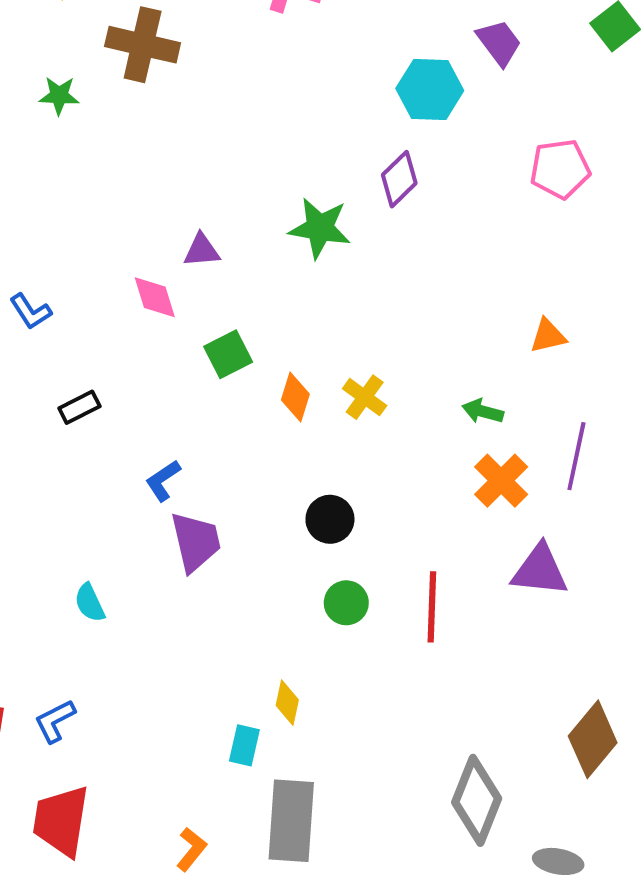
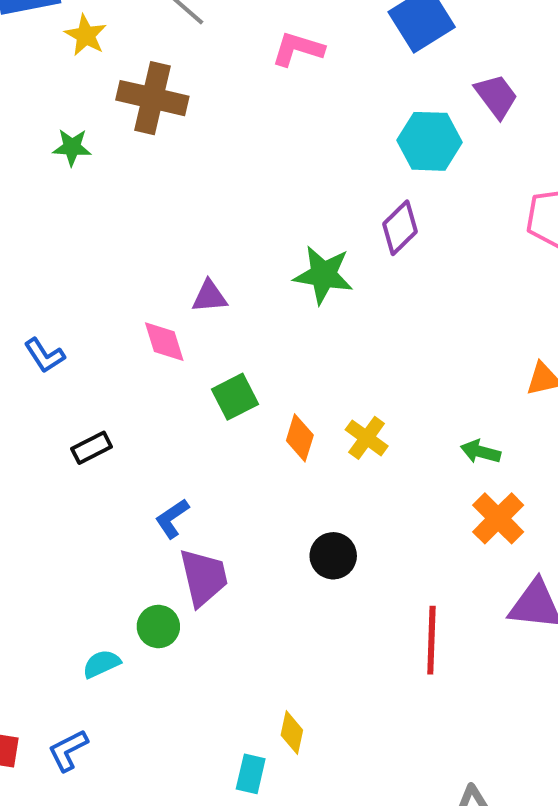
cyan semicircle: (90, 603) -> (101, 664), moved, turned 90
green circle: (346, 603) -> (158, 626), moved

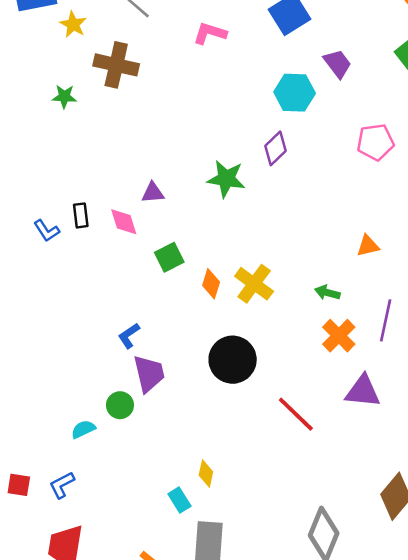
yellow cross: (367, 438) -> (254, 284), size x1.4
black rectangle: (92, 448) -> (81, 215), moved, turned -70
black circle: (333, 556) -> (233, 360), size x1.6
red line: (431, 640) -> (296, 414), turned -48
cyan rectangle: (251, 774) -> (179, 500), turned -45

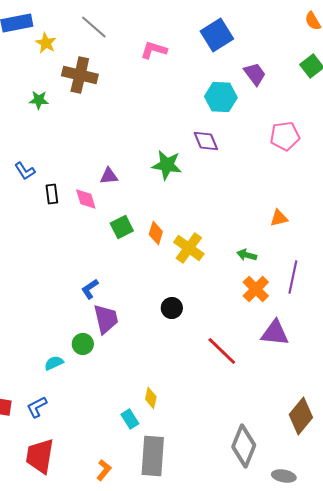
purple diamond: (276, 148) -> (206, 141), turned -68
blue L-shape: (47, 231) -> (25, 171), moved
orange diamond: (211, 284) -> (156, 233), moved
black circle: (233, 360) -> (172, 308), size x0.6

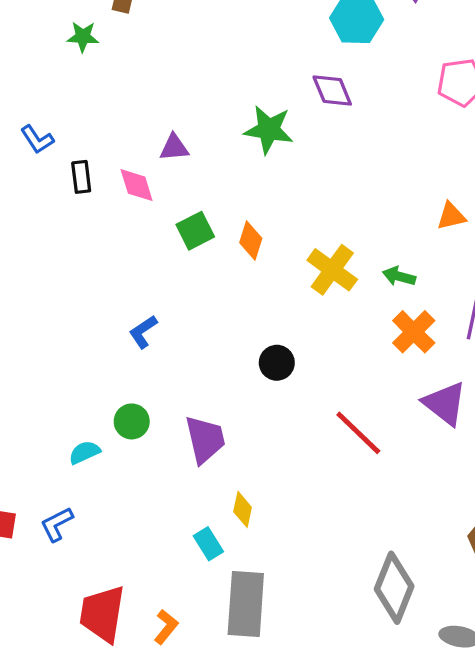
green star: (39, 100) -> (83, 37), moved
yellow cross: (189, 248) -> (332, 270), moved
purple trapezoid: (106, 319) -> (205, 439), moved
purple triangle: (275, 333) -> (445, 403), turned 32
red trapezoid: (40, 456) -> (102, 614), moved

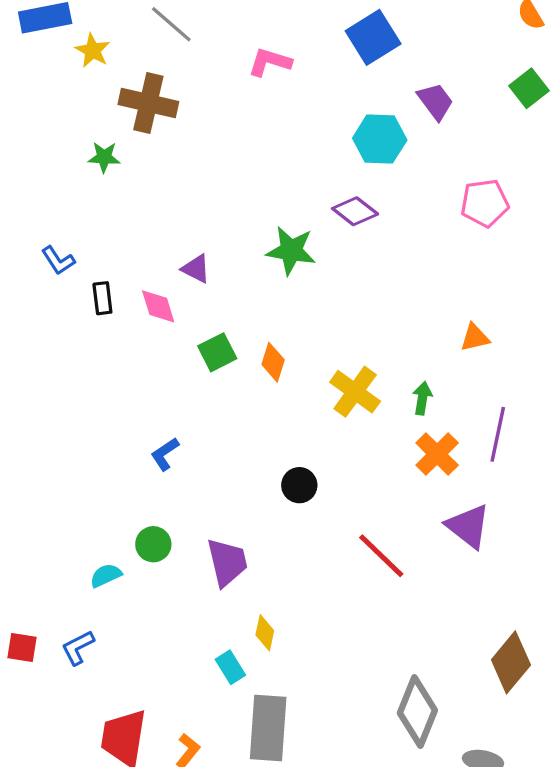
purple diamond: (332, 91) -> (355, 211), turned -30
purple triangle: (174, 148) -> (196, 269), turned 32
green arrow: (399, 276) -> (422, 398), turned 84

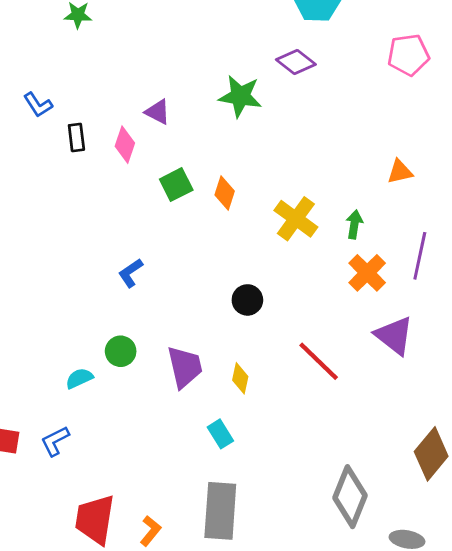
pink diamond: (158, 306) -> (125, 145), turned 36
yellow diamond: (265, 633) -> (240, 378), moved
cyan rectangle: (230, 667) -> (220, 434), moved

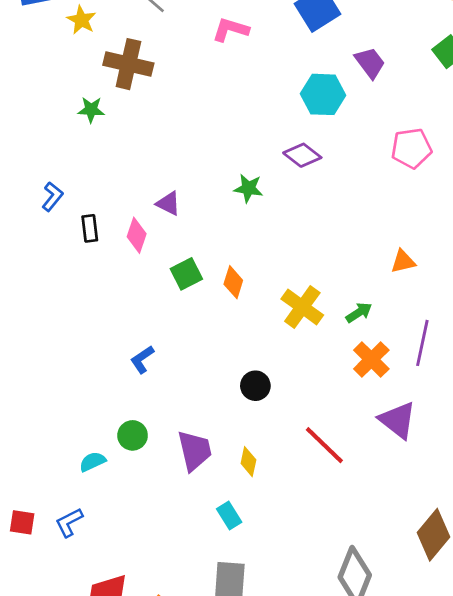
green star: (240, 96) -> (248, 188), size x0.7
blue L-shape: (38, 105) -> (52, 197), turned -108
green arrow: (354, 224) -> (359, 313), turned 48

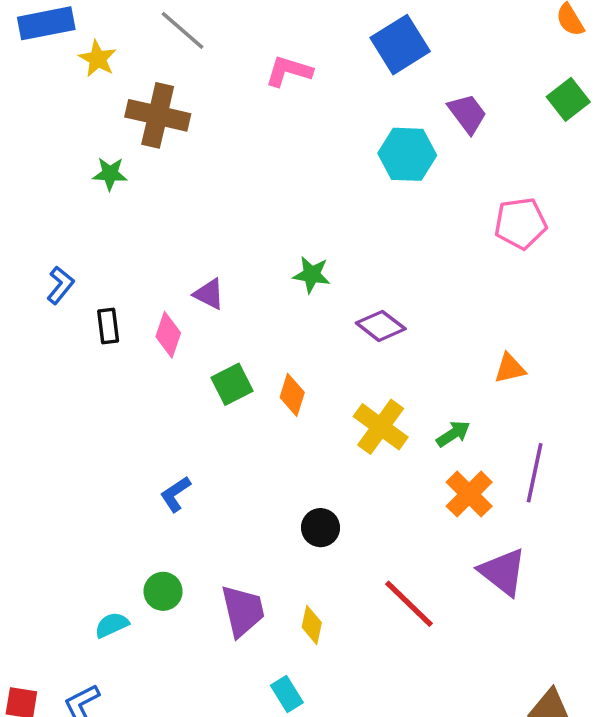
purple diamond: (302, 155) -> (381, 326), moved

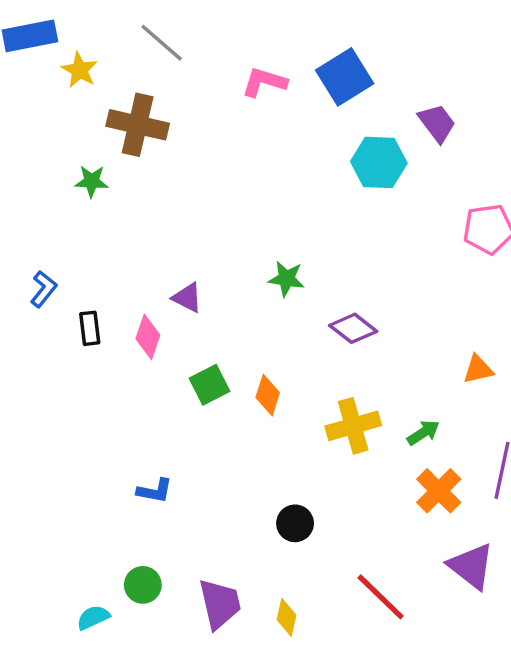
blue square: (400, 45) -> (345, 77), moved
yellow cross: (381, 427) -> (353, 426), turned 38
blue L-shape: (175, 494) -> (155, 491), turned -135

